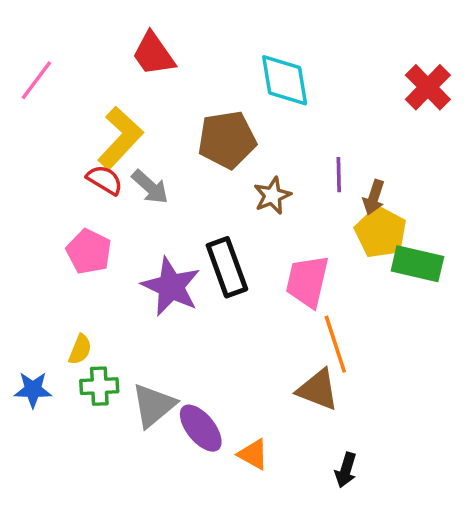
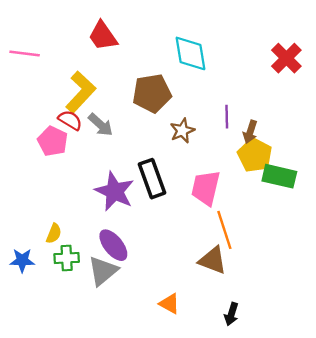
pink line: (36, 80) -> (25, 53), turned 60
pink pentagon: (89, 252) -> (53, 141), moved
purple ellipse: (201, 428) -> (113, 245), moved

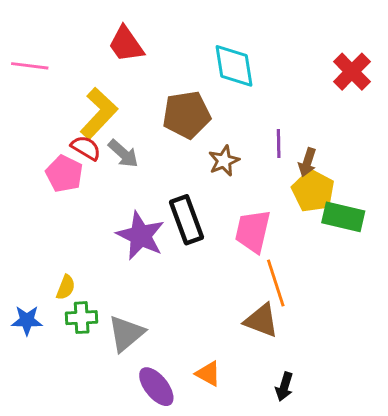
purple ellipse: (113, 245) -> (156, 387), moved

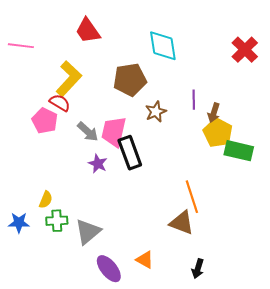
gray arrow: (123, 154) -> (88, 132), moved
pink trapezoid: (253, 231) -> (114, 132), moved
purple star: (141, 236) -> (98, 164), size x0.6

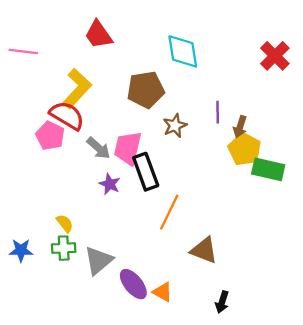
red semicircle: (60, 103) -> (67, 115), size x1.5
orange line: (192, 197) -> (169, 212), moved, turned 44
yellow semicircle: (46, 200) -> (65, 223), moved, turned -60
purple ellipse: (109, 269) -> (133, 284), moved

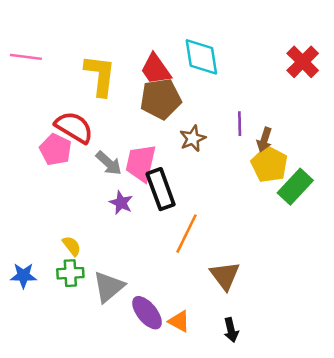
red trapezoid: (98, 35) -> (156, 69), moved
yellow L-shape: (77, 89) -> (100, 75), moved, turned -36
green rectangle: (268, 169) -> (295, 187), turned -60
brown triangle: (204, 250) -> (225, 276), turned 32
black arrow: (222, 302) -> (231, 330), moved, turned -30

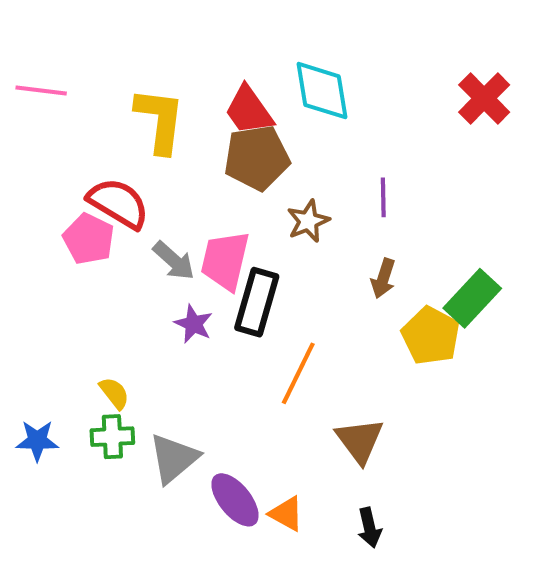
brown arrow: (264, 140) -> (383, 278), moved
yellow pentagon: (269, 164) -> (431, 336), moved
black rectangle: (161, 189) -> (257, 302), turned 36

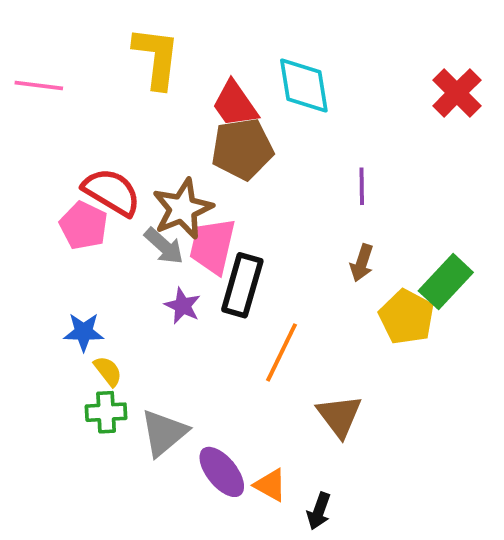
yellow L-shape: (160, 120) -> (156, 58), moved
brown star: (308, 221) -> (183, 209), moved, size x1.5
blue star: (37, 441) -> (84, 332), moved
black arrow: (369, 528) -> (319, 511), moved, turned 33

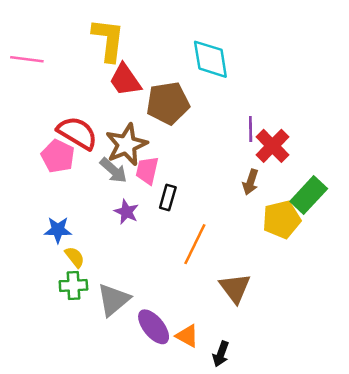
red cross: (457, 93) -> (272, 146), moved
red trapezoid: (235, 104) -> (125, 80), moved
pink trapezoid: (212, 246) -> (147, 170), size x0.7
black rectangle: (242, 285) -> (168, 198), size x0.6
yellow pentagon: (407, 317) -> (282, 220), turned 30

